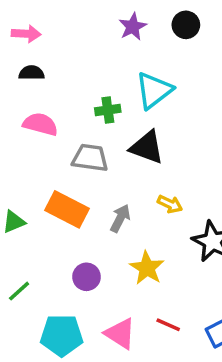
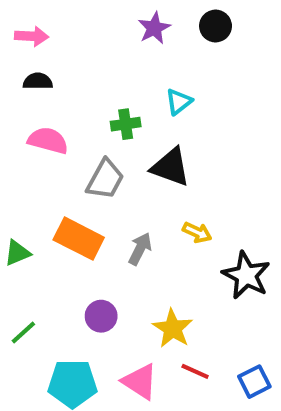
cyan triangle: (154, 91) -> (179, 102), size x0.6
gray trapezoid: (90, 158) -> (105, 179), turned 111
yellow star: (147, 268) -> (173, 328), moved

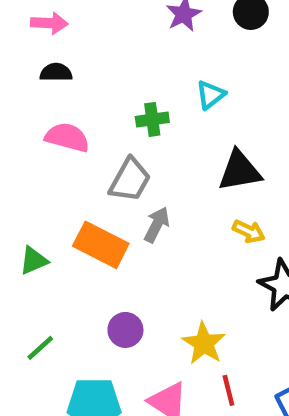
black triangle: (171, 167) -> (240, 171), moved, turned -30
yellow arrow: (197, 232) -> (249, 231), moved
gray arrow: (140, 249) -> (157, 225), moved
red line: (195, 371) -> (228, 390), turned 52

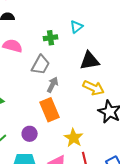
yellow arrow: (249, 231) -> (94, 88), size x1.5
orange rectangle: (101, 245) -> (50, 110), moved, turned 40
purple circle: (125, 330) -> (30, 134), moved

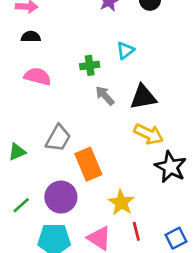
gray trapezoid: (41, 65) -> (58, 138), moved
gray arrow: (53, 85) -> (105, 96), moved, turned -70
purple circle: (30, 134) -> (61, 197), size x1.5

